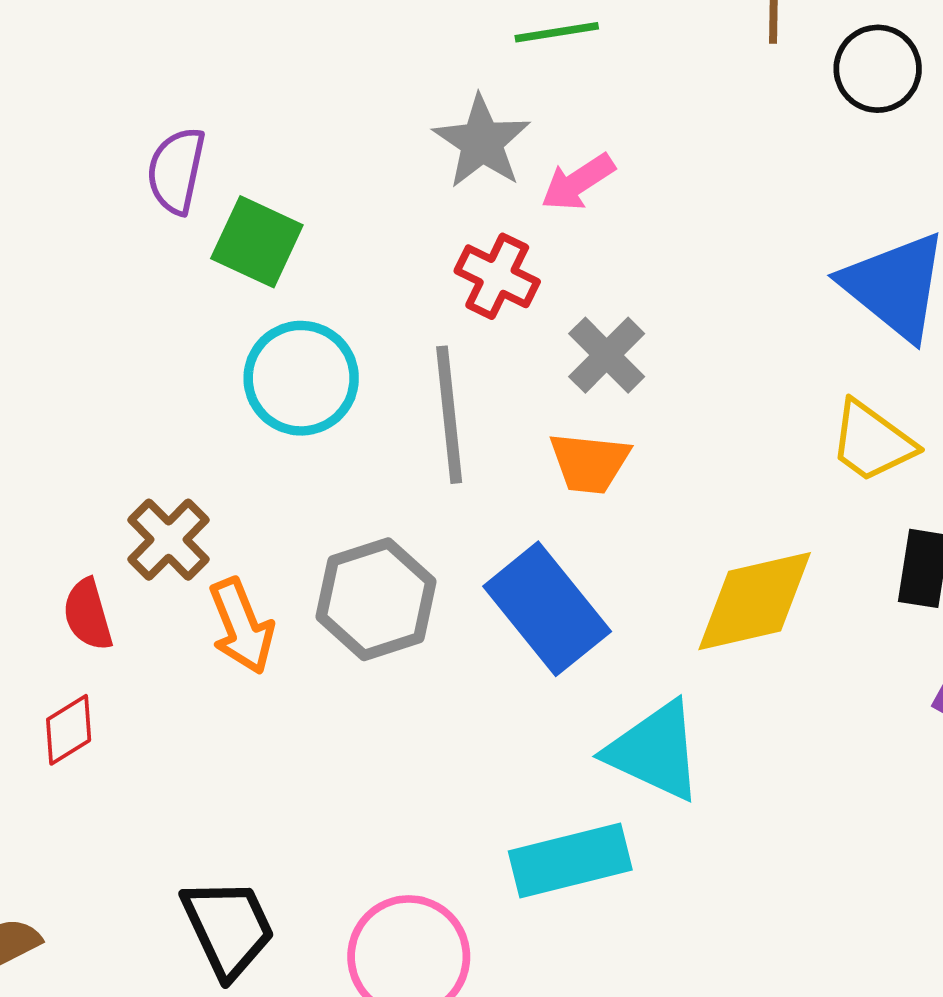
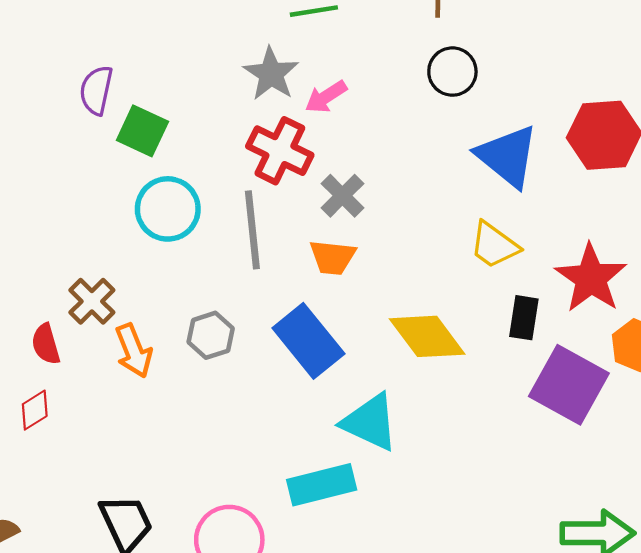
black circle: (878, 69) -> (452, 72), moved
red cross: (497, 276) -> (280, 151), size x1.4
gray hexagon: (376, 599) -> (211, 335), size x0.7
yellow diamond: (755, 601) -> (427, 336), turned 66

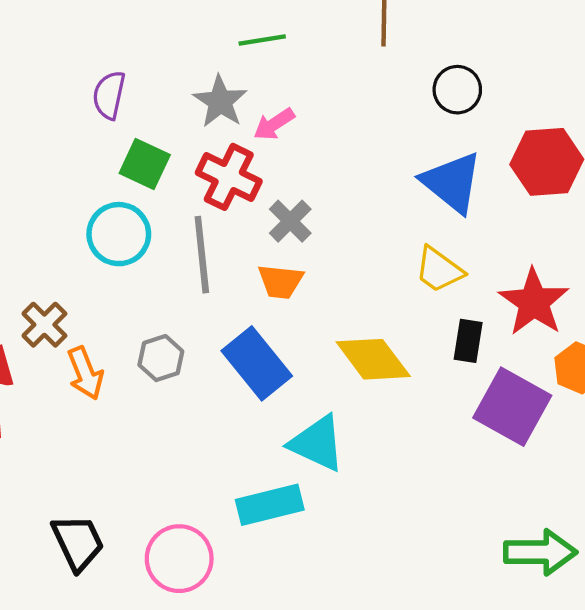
black circle: (452, 72) -> (457, 90), moved
purple semicircle: (96, 90) -> (109, 95), moved
green square: (142, 131) -> (145, 164), moved

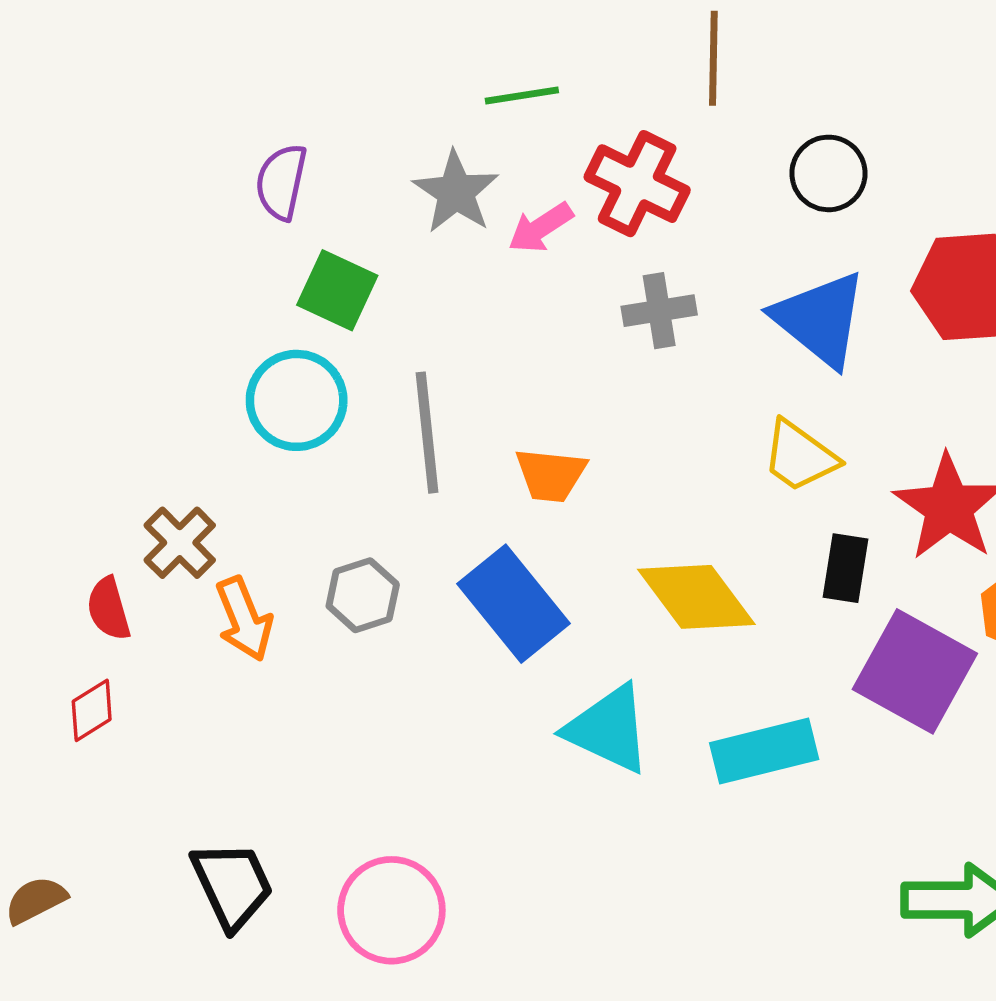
red cross: (229, 177) -> (637, 184), moved
gray cross: (290, 221) -> (659, 311), moved, turned 36
cyan rectangle: (270, 505) -> (764, 751), moved

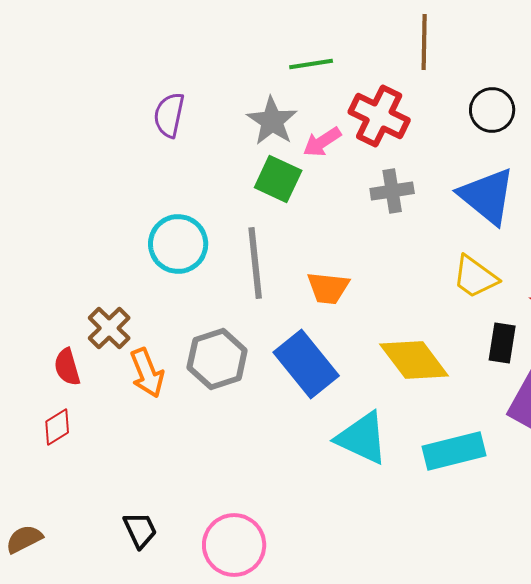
green square: (337, 290) -> (278, 179), moved
gray hexagon: (363, 595) -> (217, 359), size x1.4
black trapezoid: (232, 885) -> (140, 530), size x0.7

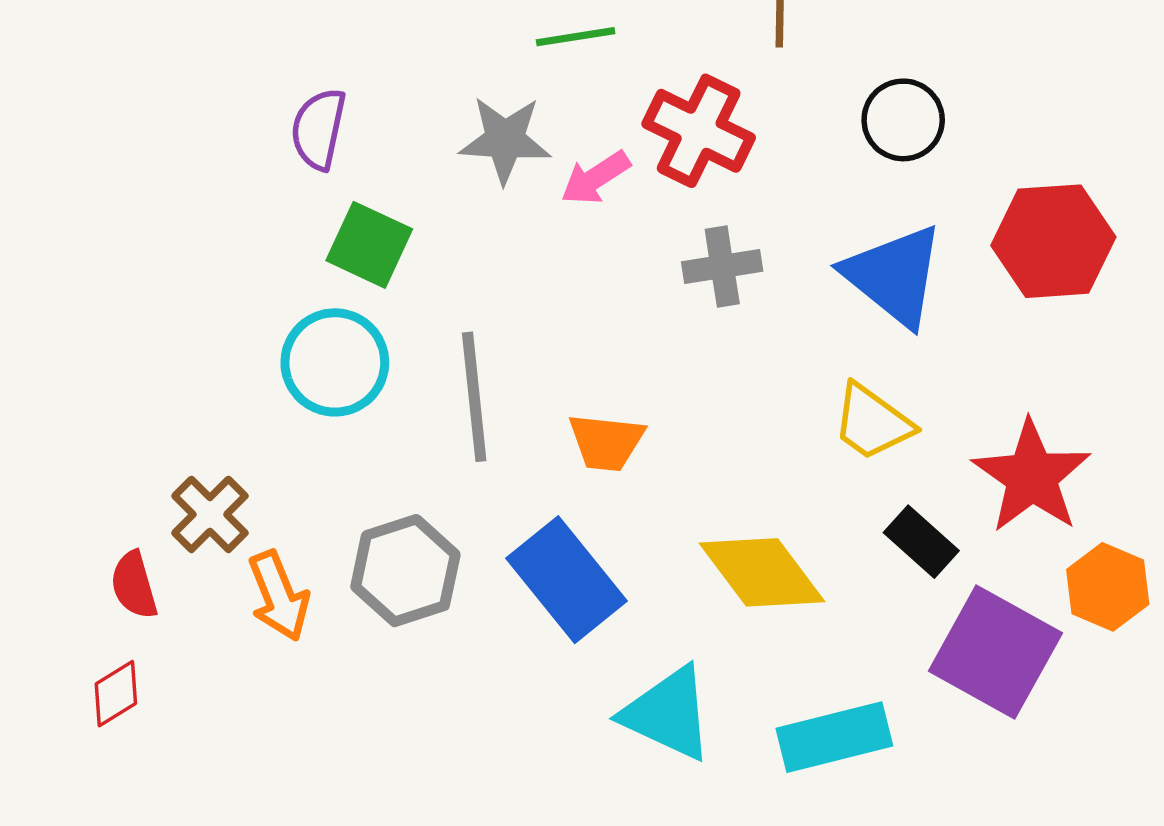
gray star: (272, 121) -> (505, 140), turned -30
green square: (278, 179) -> (369, 245), moved
black rectangle: (502, 343) -> (921, 542), turned -57

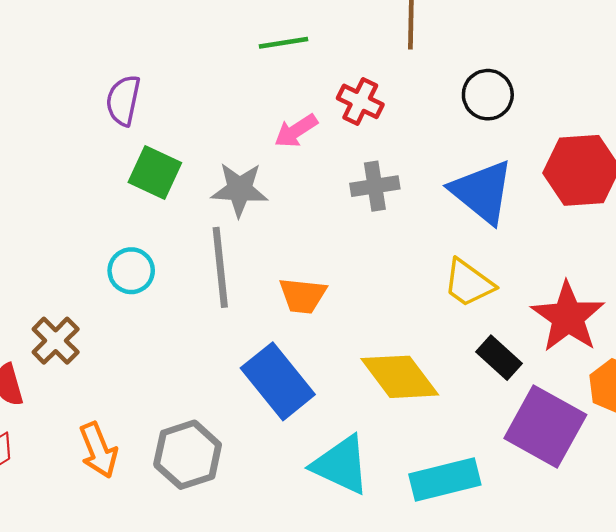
red cross: (699, 131) -> (360, 101), size x0.7
gray star: (505, 140) -> (239, 189), moved
cyan circle: (335, 362) -> (131, 271), moved, size x0.7
gray hexagon: (405, 571) -> (188, 455), moved
orange arrow: (279, 596) -> (98, 450), moved

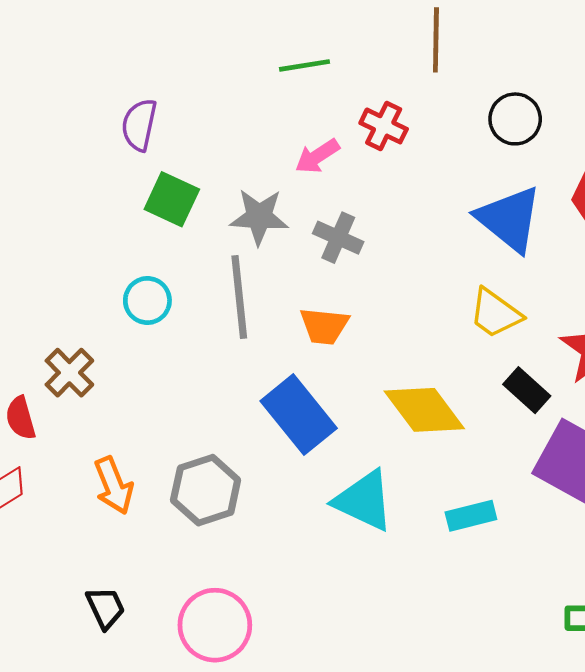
gray cross: (375, 186) -> (338, 238), moved, turned 33
cyan rectangle: (445, 480) -> (471, 516), size x0.7

